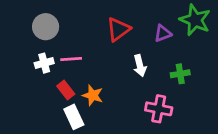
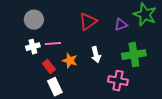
white arrow: (140, 66) -> (96, 55), moved
green cross: (180, 74) -> (134, 55), size x1.6
orange star: (93, 95) -> (70, 61), moved

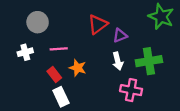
purple triangle: (121, 25) -> (120, 36), moved
white cross: (33, 47) -> (25, 52), moved
white arrow: (96, 55) -> (118, 61), moved

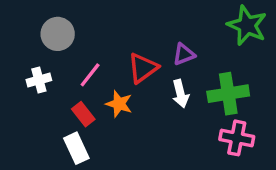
red triangle: (98, 24) -> (143, 68), moved
pink line: (59, 49) -> (90, 75), turned -48
pink cross: (131, 90) -> (237, 138), moved
white rectangle: (61, 97) -> (76, 148), moved

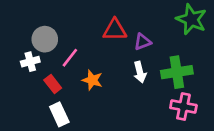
gray circle: (58, 34) -> (45, 39), moved
red triangle: (143, 68) -> (115, 30), moved, turned 35
red rectangle: (83, 114) -> (53, 84), moved

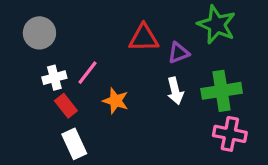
green star: (191, 19) -> (217, 25), moved
gray circle: (45, 39) -> (39, 33), moved
white cross: (30, 62) -> (54, 78), moved

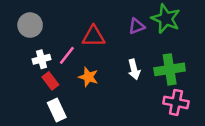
red triangle: (144, 38) -> (93, 36), moved
purple triangle: (179, 53) -> (137, 26), moved

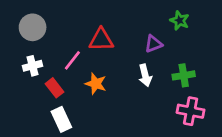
green star: (166, 19) -> (180, 20), size x0.6
purple triangle: (137, 26) -> (153, 44), moved
white cross: (41, 59) -> (33, 66), moved
green cross: (170, 69) -> (184, 75), size x0.7

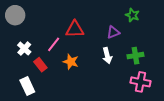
gray circle: (33, 27) -> (15, 15), moved
white cross: (33, 66) -> (24, 49), turned -32
white rectangle: (61, 119) -> (27, 86), moved

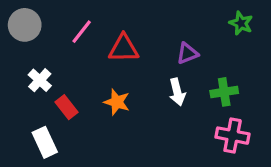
green star: (132, 15) -> (241, 23), moved
pink line: (54, 44) -> (82, 32), moved

